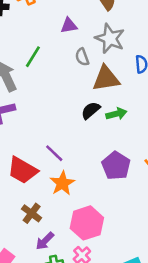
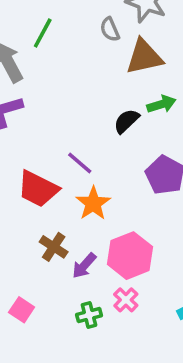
black semicircle: (91, 110) -> (126, 121), moved
purple arrow: (45, 241) -> (84, 266), moved

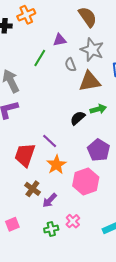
green line: (43, 33) -> (40, 58), moved
red trapezoid: (38, 189) -> (25, 155), turned 80
pink hexagon: (130, 256) -> (86, 182), moved
pink square: (22, 310) -> (12, 224), turned 32

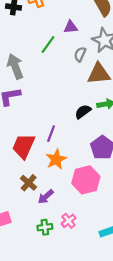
gray semicircle: (70, 65) -> (80, 54), turned 40
purple line: (50, 141) -> (51, 134), turned 63

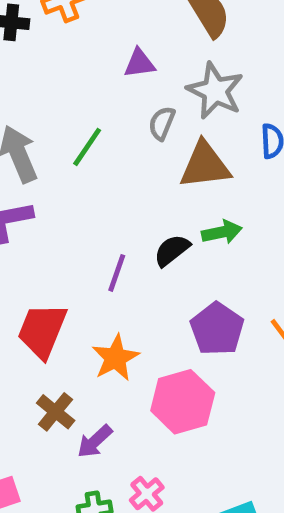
green line: (48, 44) -> (87, 147), moved
purple line: (51, 134) -> (117, 273), moved

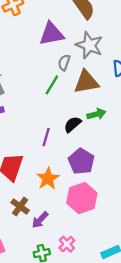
purple triangle: (139, 63) -> (52, 34), size x1.6
green line: (87, 147) -> (52, 85), moved
purple pentagon: (217, 329) -> (81, 161), moved

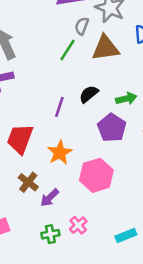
green arrow: (96, 114) -> (126, 99), moved
purple pentagon: (81, 161) -> (112, 128), moved

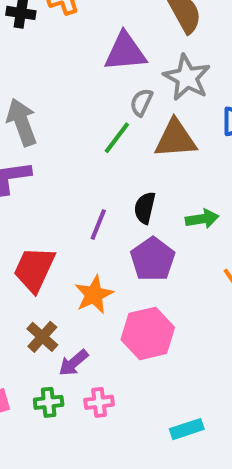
black semicircle: (89, 94) -> (145, 208), turned -42
purple pentagon: (112, 128) -> (153, 259), moved
pink cross: (78, 225) -> (99, 402), moved, turned 30
green cross: (50, 234) -> (49, 402), moved

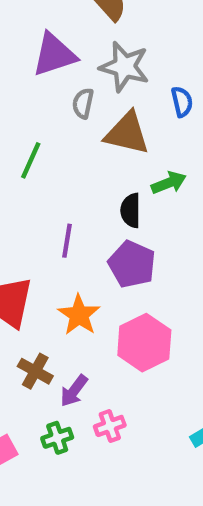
green line: (117, 138) -> (31, 160), moved
brown triangle: (175, 139) -> (127, 133), turned 30
black semicircle: (145, 208) -> (131, 210), moved
green arrow: (202, 219) -> (169, 183), moved

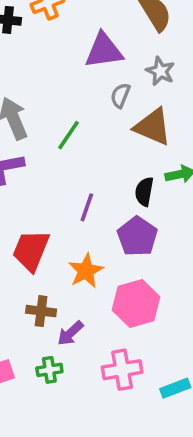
gray star: (124, 67) -> (160, 71), size x0.7
brown cross: (35, 371) -> (41, 311), turned -32
pink cross: (110, 426) -> (122, 370), moved, size x1.5

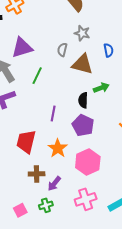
purple triangle: (104, 51) -> (22, 48), moved

